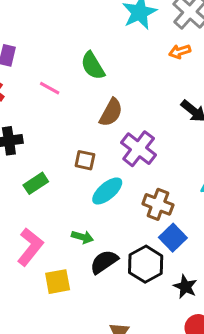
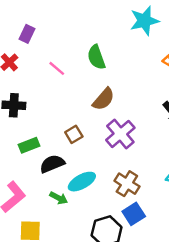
brown square: (85, 160) -> (74, 134), turned 36
cyan ellipse: (107, 191) -> (82, 182), moved
black semicircle: (104, 262) -> (52, 164), moved

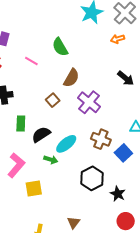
brown square: (74, 134) -> (53, 100), moved
green rectangle: (29, 145) -> (21, 123), turned -56
blue square: (134, 214) -> (123, 153), moved

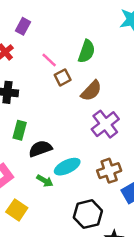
green semicircle: (60, 47) -> (87, 51), turned -144
brown square: (53, 100) -> (63, 77), moved
brown cross: (101, 139) -> (109, 171), turned 36
yellow square: (34, 189) -> (17, 210), turned 30

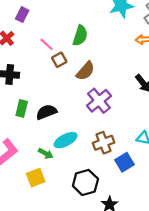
black semicircle: (40, 149) -> (46, 112), moved
yellow square: (17, 210) -> (36, 178), moved, turned 36

